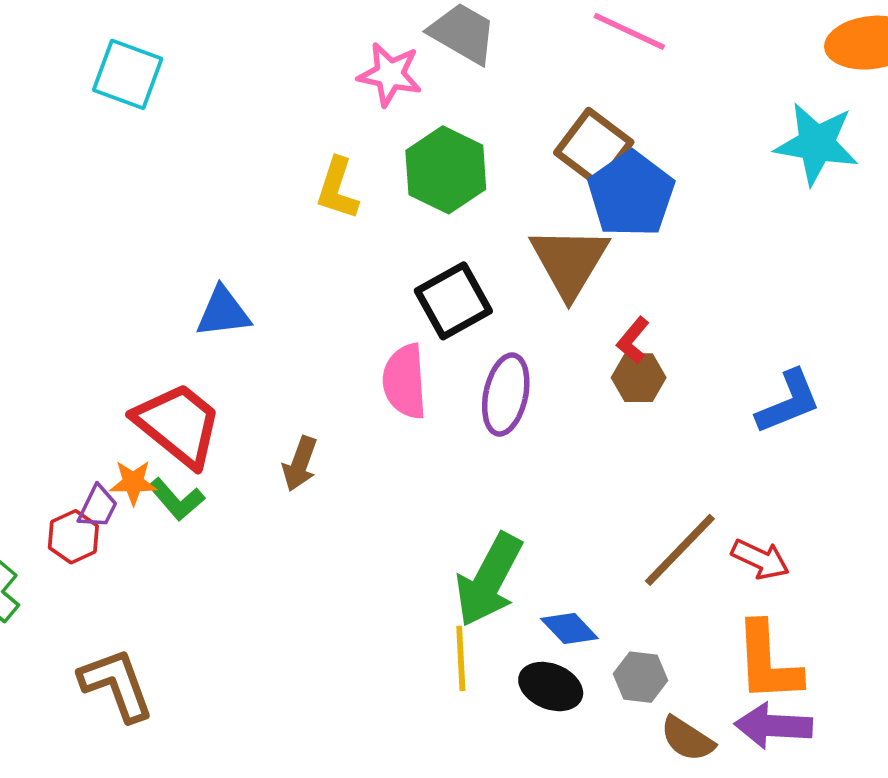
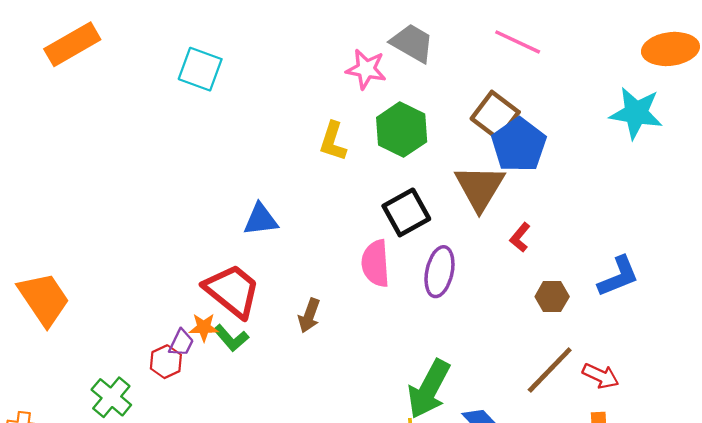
brown hexagon: (639, 378) -> (552, 297), moved

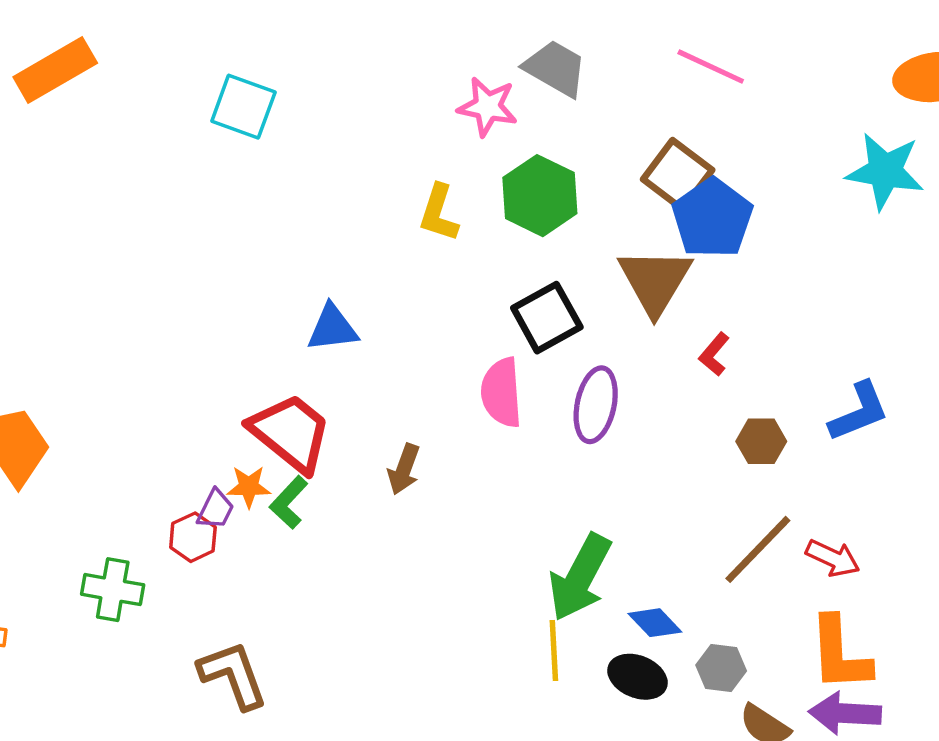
green L-shape: (231, 338) -> (289, 502), turned 84
green cross: (111, 397) -> (113, 590), turned -30

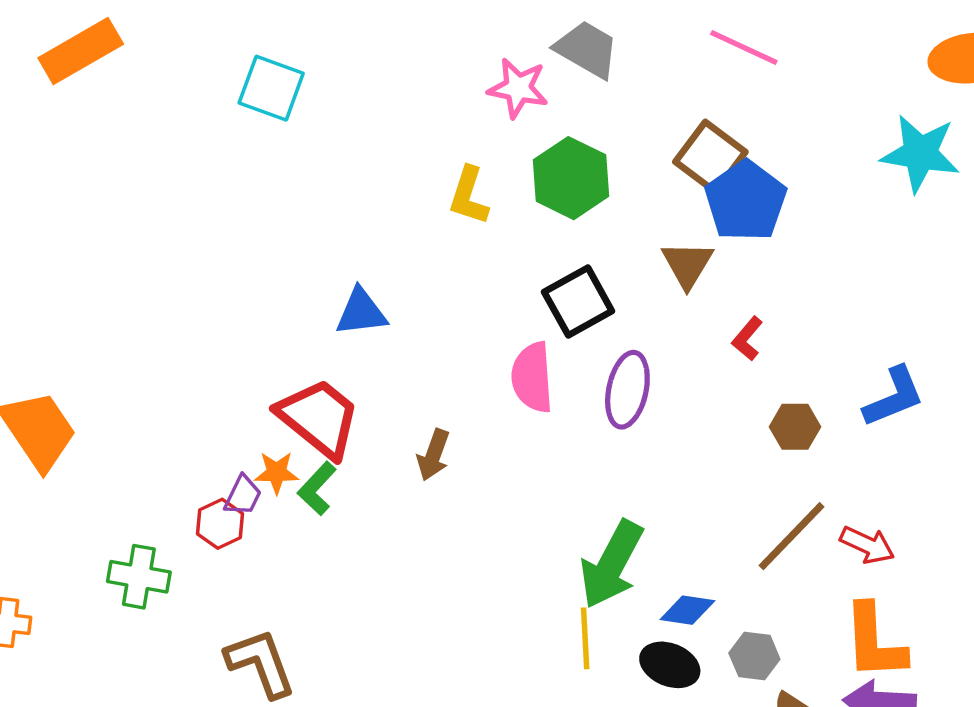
brown triangle: (655, 281) -> (687, 264), size x0.7
blue diamond: (655, 623) -> (687, 610), turned -38

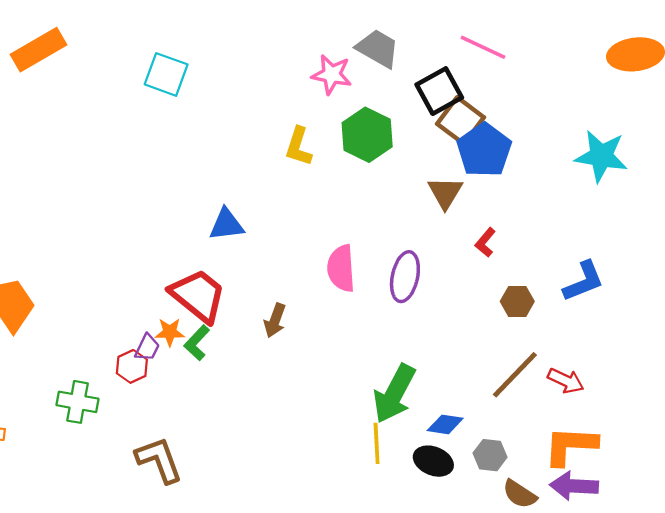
cyan star: (920, 153) -> (601, 156), moved
black square: (578, 302) -> (439, 91), moved
orange L-shape: (874, 642) -> (570, 446), turned 96

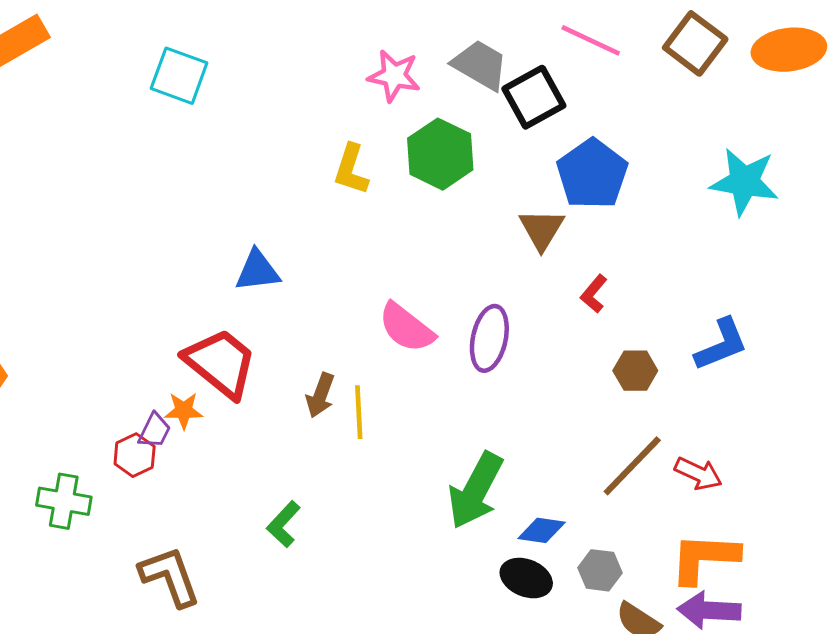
gray trapezoid: (378, 48) -> (480, 65), moved
brown square: (461, 121) -> (695, 43), moved
pink semicircle: (341, 268) -> (406, 328), turned -48
green L-shape: (197, 343) -> (284, 524), moved
yellow line: (377, 443) -> (359, 412), moved

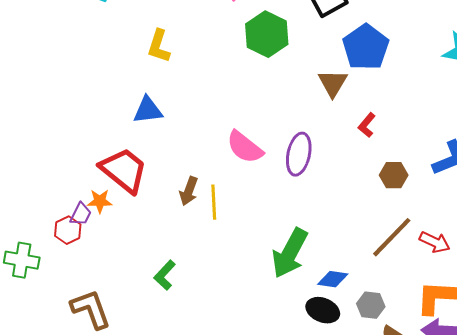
yellow L-shape: (351, 169) -> (159, 46), moved

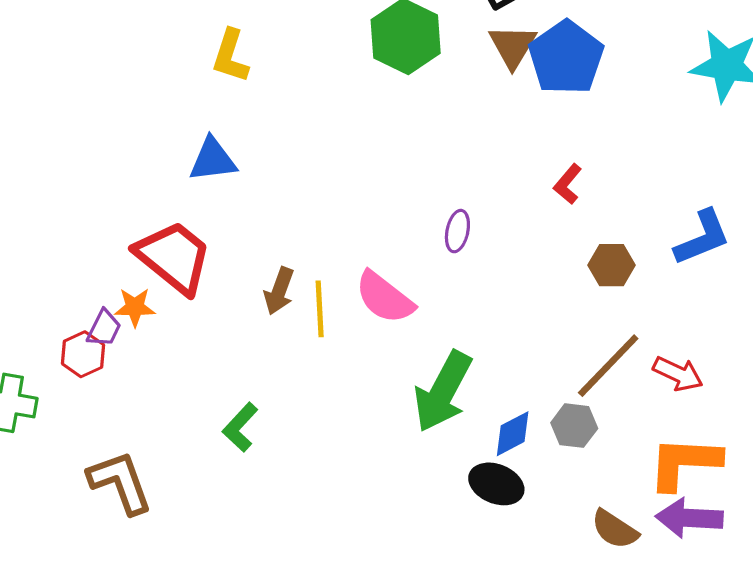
brown triangle: (333, 83) -> (513, 46), moved
pink semicircle: (245, 147) -> (384, 298), moved
purple ellipse: (299, 154) -> (457, 231), size x0.6
blue diamond: (333, 279) -> (513, 434), turned -36
gray hexagon: (371, 305) -> (574, 426), moved

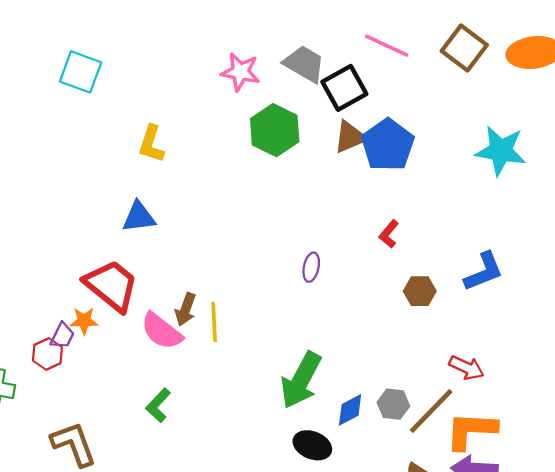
brown triangle: (513, 46) -> (350, 137), turned 36
pink semicircle: (384, 298) -> (162, 331), moved
brown line: (608, 366) -> (431, 411), moved
black ellipse: (496, 484) -> (312, 445), moved

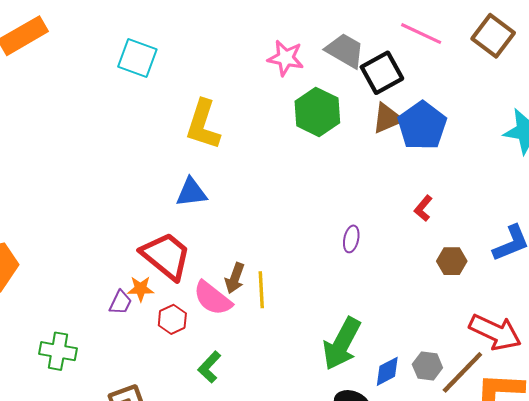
yellow L-shape: (151, 144) -> (203, 125), size x1.4
red hexagon: (47, 354) -> (172, 319), moved
red arrow: (467, 368) -> (495, 332), size x1.6

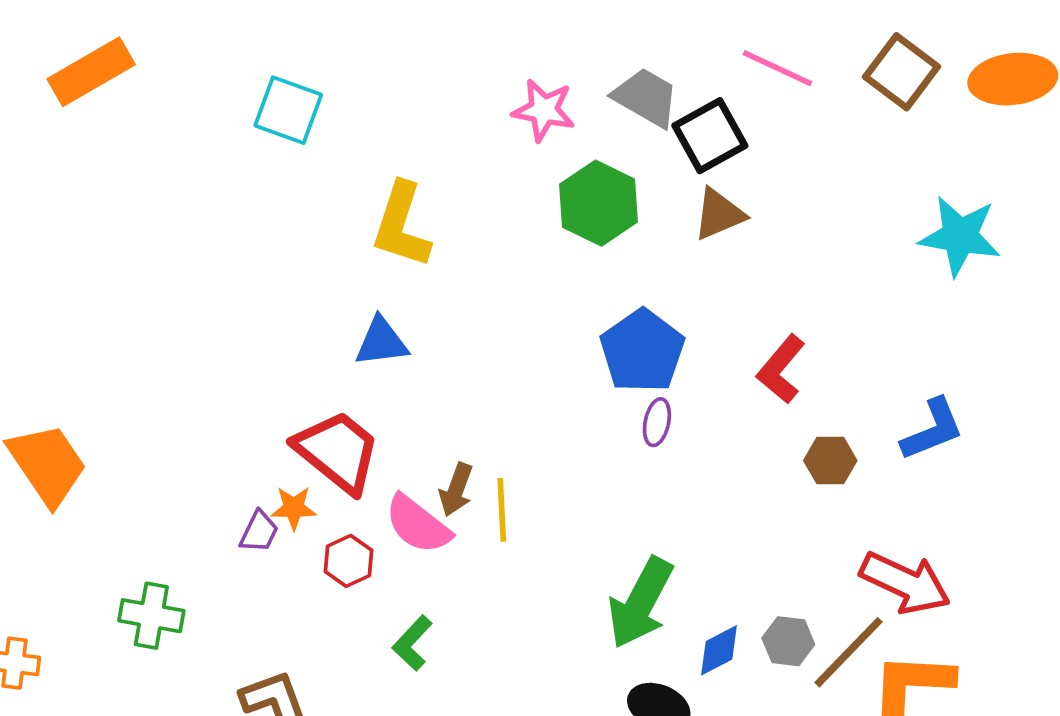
blue pentagon: (422, 126) -> (642, 351), moved
red L-shape: (423, 208) -> (781, 369), size x1.5

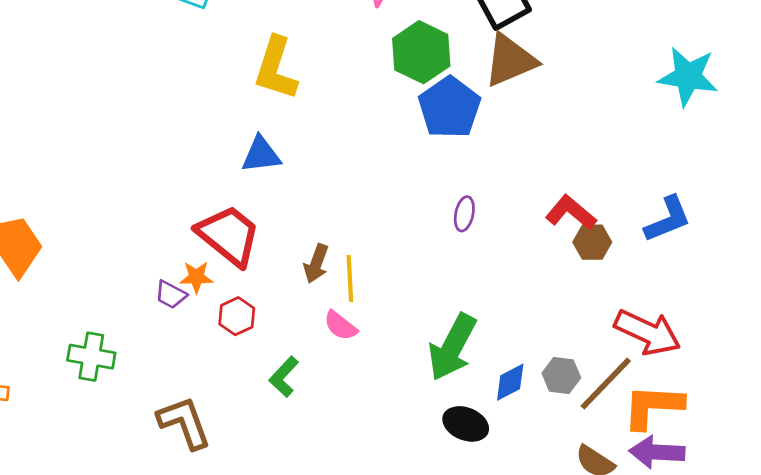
brown triangle: (719, 214) -> (510, 60), size x1.4
blue pentagon: (642, 351) -> (450, 107), moved
red L-shape: (781, 369) -> (571, 212), moved, turned 90
pink semicircle: (418, 524) -> (340, 326), moved, size x0.7
purple trapezoid: (259, 532) -> (171, 295), turned 92

